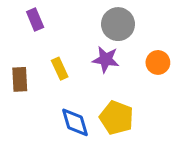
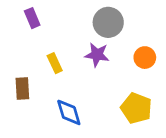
brown rectangle: (20, 79) -> (22, 88), moved
yellow pentagon: (116, 118) -> (136, 108), moved

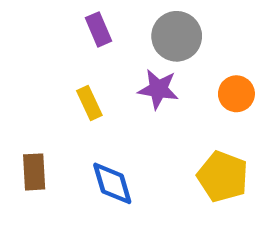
purple rectangle: (32, 18) -> (99, 29), moved
brown rectangle: (22, 88) -> (34, 172), moved

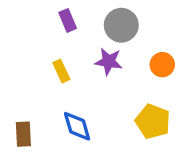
brown rectangle: (34, 172) -> (23, 134), moved

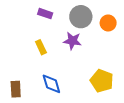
purple rectangle: (68, 20) -> (45, 14), turned -48
orange circle: (162, 65) -> (108, 23), moved

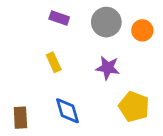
purple star: (72, 41) -> (108, 68), moved

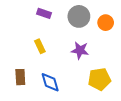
yellow pentagon: (134, 107) -> (99, 79), turned -30
brown rectangle: (20, 118) -> (20, 77), moved

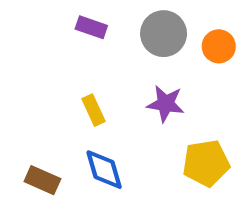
yellow rectangle: (40, 46) -> (93, 110), moved
brown rectangle: (20, 77) -> (42, 180), moved, turned -63

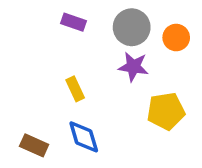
purple star: (166, 104) -> (133, 67), moved
yellow pentagon: (206, 163) -> (166, 111), moved

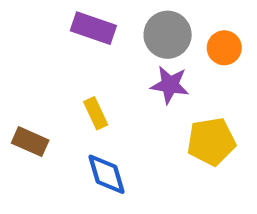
purple rectangle: (73, 22) -> (93, 28), size x1.4
brown rectangle: (34, 145) -> (30, 142), moved

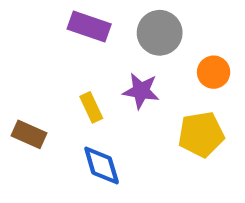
orange circle: (224, 48) -> (214, 72), moved
purple star: (170, 85) -> (141, 91), moved

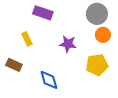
gray circle: (160, 33) -> (97, 14), moved
yellow rectangle: (91, 107) -> (27, 39), moved

